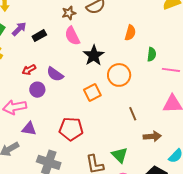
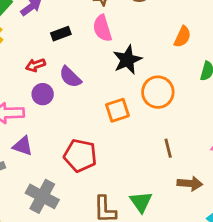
black rectangle: (39, 36) -> (61, 34), moved

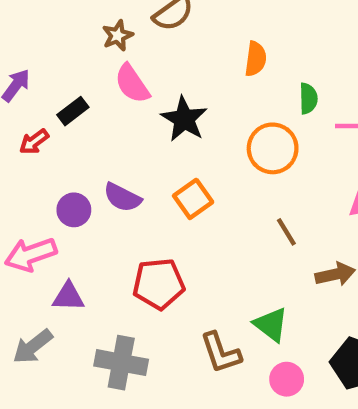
red arrow: (35, 65) -> (34, 142), moved
purple semicircle: (70, 77) -> (122, 197), moved
orange circle: (158, 92) -> (273, 148), moved

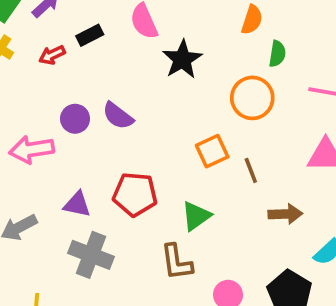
green semicircle: (308, 98) -> (277, 54), moved
orange square: (193, 199) -> (212, 151), moved
purple triangle: (68, 297) -> (77, 204), moved
green triangle: (271, 325) -> (196, 216), moved, turned 36

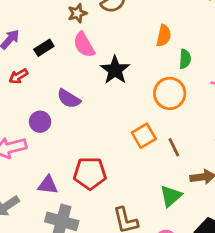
black rectangle: (90, 35) -> (44, 48), moved
purple semicircle: (118, 116) -> (69, 99), moved
green triangle: (196, 216) -> (171, 196), moved

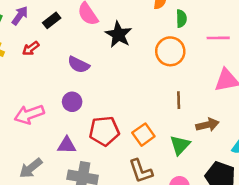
purple circle: (40, 122) -> (72, 102), moved
orange square: (144, 136) -> (143, 135), moved
brown line: (174, 147) -> (179, 100), turned 30

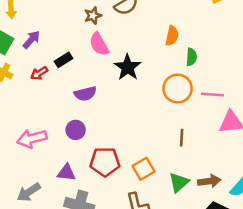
black rectangle: (52, 20) -> (63, 60), moved
pink line: (218, 38) -> (212, 95), moved
purple semicircle: (79, 65) -> (85, 94), turned -45
brown arrow: (207, 125) -> (209, 181), moved

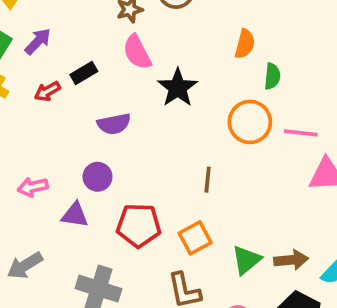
brown line: (182, 138) -> (208, 180), moved
pink arrow: (32, 139) -> (33, 187), size x0.7
purple triangle: (66, 173) -> (75, 215), moved

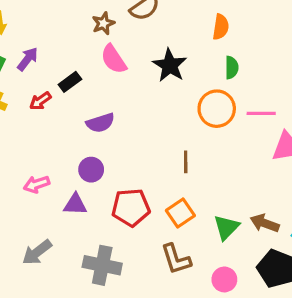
orange semicircle: (245, 44) -> (221, 27), moved
black star: (178, 88) -> (170, 65), moved
brown arrow: (291, 260) -> (265, 223), turned -148

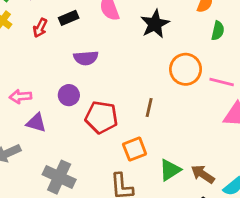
green semicircle: (232, 67) -> (218, 31), moved
red arrow: (40, 101) -> (40, 28), turned -42
purple triangle: (75, 204) -> (36, 123), moved
red pentagon: (131, 207) -> (101, 117), moved

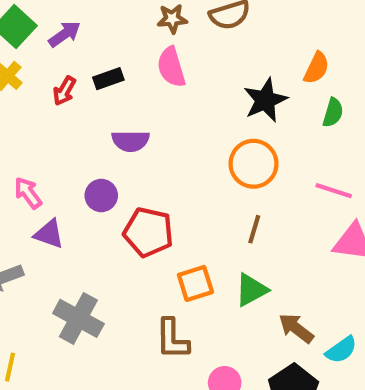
black star: (155, 24) -> (265, 100), moved
orange circle: (186, 69) -> (254, 164), moved
pink arrow: (20, 96) -> (28, 193), turned 55
brown line: (149, 108) -> (254, 229), moved
green triangle: (170, 170) -> (251, 290), moved

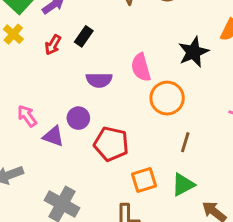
pink semicircle: (171, 67) -> (141, 67), moved
black rectangle: (108, 79) -> (84, 36), turned -36
orange circle: (254, 164) -> (167, 98), moved
purple triangle: (49, 234) -> (53, 136), moved

